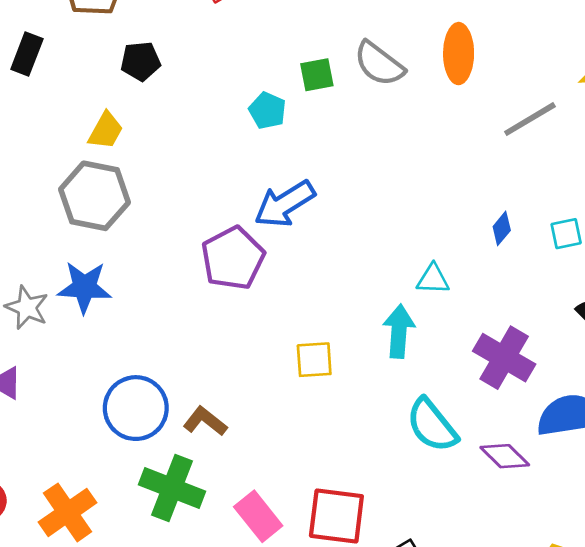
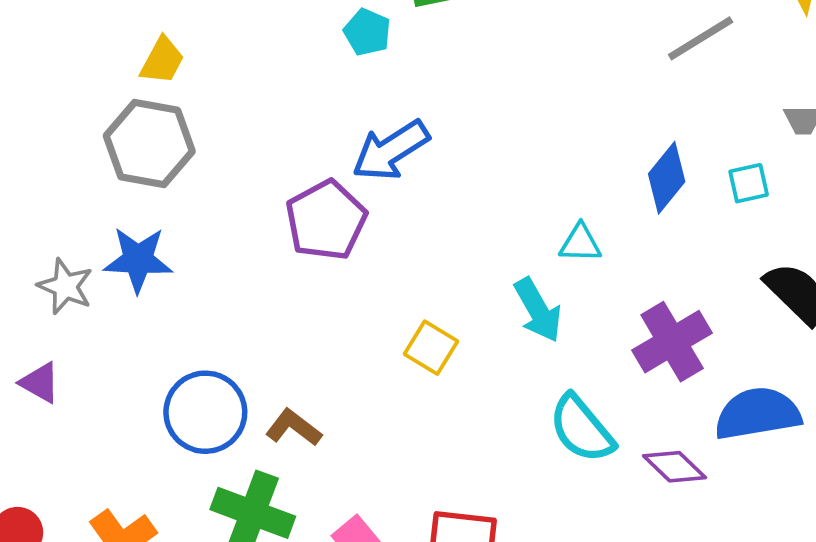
blue diamond: (502, 228) -> (667, 178), size x1.6
cyan arrow: (399, 331) -> (538, 310), turned 147
purple cross: (504, 358) -> (672, 342), turned 30
yellow square: (314, 360) -> (431, 348), turned 36

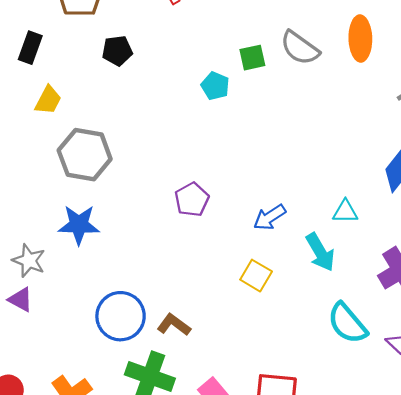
yellow trapezoid: (162, 61) -> (48, 100), moved
blue arrow: (391, 150) -> (270, 217), moved, size x0.7
purple pentagon: (326, 220) -> (192, 200), size x0.7
gray star: (65, 286) -> (29, 261), moved

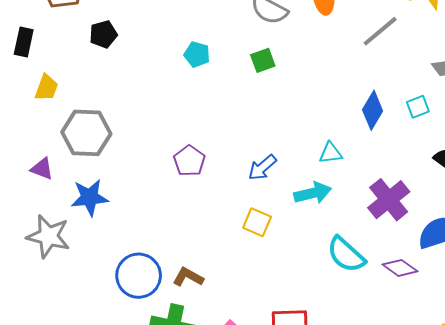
green square: (252, 58) -> (263, 60), moved
cyan arrow: (320, 252) -> (313, 193), turned -66
gray star: (29, 261) -> (48, 236), size x1.4
purple triangle: (21, 300) -> (42, 169), moved

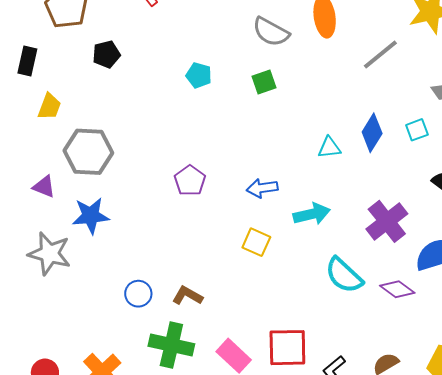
cyan triangle: (331, 153) -> (329, 148), moved
blue arrow: (262, 167) -> (262, 188), turned 32
blue circle: (139, 276) -> (138, 294), size x0.6

